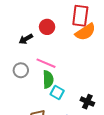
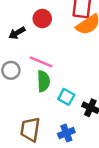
cyan square: (57, 92) -> (66, 97), moved

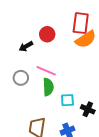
cyan square: (66, 97) -> (67, 100), turned -32

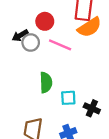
pink line: (46, 71) -> (60, 45), moved
gray circle: (21, 78) -> (31, 43), moved

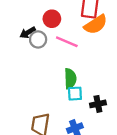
green semicircle: (46, 82) -> (70, 79), moved
black cross: (92, 108) -> (98, 104), turned -35

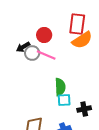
pink line: (67, 42) -> (46, 55), moved

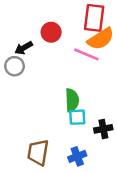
gray circle: (32, 53) -> (15, 66), moved
pink line: (46, 55) -> (86, 54), moved

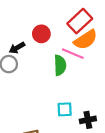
red rectangle: (94, 18) -> (80, 21), turned 40
green semicircle: (72, 100) -> (60, 65), moved

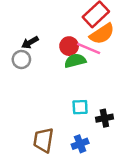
red circle: (41, 34) -> (69, 46), moved
green semicircle: (60, 65) -> (75, 61), turned -102

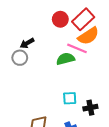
red circle: (69, 46) -> (60, 19), moved

